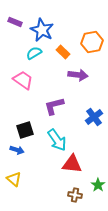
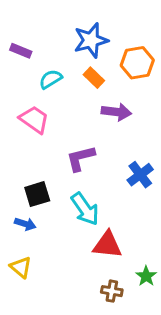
purple rectangle: (15, 22) -> (21, 51), moved
blue star: (42, 30) -> (91, 40), moved, turned 30

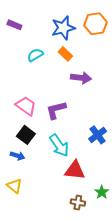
purple rectangle: (21, 51) -> (14, 25), moved
orange hexagon: (137, 63) -> (95, 24), moved
pink trapezoid: (34, 119) -> (26, 106), moved
blue cross: (140, 175) -> (98, 135), moved
black square: (37, 194) -> (26, 135), turned -36

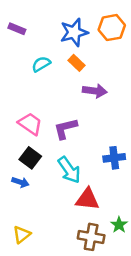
blue cross: (98, 135) -> (114, 158), turned 30
yellow triangle: (14, 186) -> (22, 235), moved, turned 42
brown cross: (78, 203) -> (91, 237), size x1.5

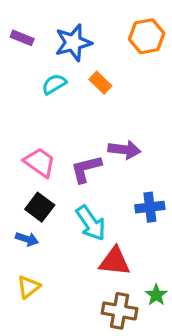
blue star: (74, 32) -> (73, 43), moved
purple arrow: (95, 91) -> (124, 150), moved
yellow triangle: (22, 235) -> (29, 287), moved

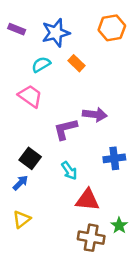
pink trapezoid: (40, 162) -> (30, 96), moved
cyan arrow: (91, 223) -> (69, 171), size x0.7
blue arrow: (27, 239) -> (20, 183), turned -63

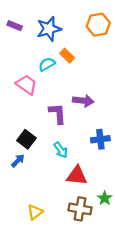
cyan semicircle: (41, 64) -> (47, 64), moved
purple L-shape: (66, 129) -> (58, 114), turned 100
yellow triangle: (22, 219) -> (35, 212), moved

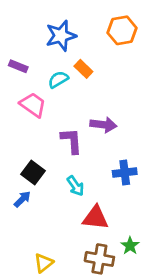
purple rectangle: (15, 26) -> (18, 66), moved

